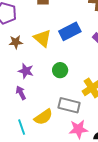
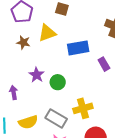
yellow triangle: (42, 38) -> (47, 33), moved, turned 42
purple star: (26, 71) -> (37, 75), moved

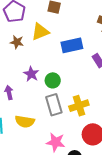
gray rectangle: (56, 118) -> (54, 105), moved, turned 45
yellow semicircle: (28, 122) -> (25, 122), turned 30

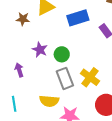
yellow cross: (79, 106) -> (90, 77), turned -30
yellow semicircle: (25, 122) -> (49, 101), moved

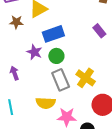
blue rectangle: (78, 18) -> (53, 34), moved

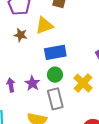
purple star: (34, 52) -> (32, 83), moved
yellow cross: (86, 78) -> (83, 83), moved

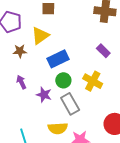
purple arrow: (11, 85) -> (21, 82), moved

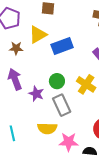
blue rectangle: (58, 59) -> (62, 46), moved
purple arrow: (21, 82) -> (15, 79), size x1.5

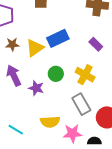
yellow triangle: (38, 35) -> (35, 48), moved
gray rectangle: (62, 105) -> (81, 104), moved
cyan line: (12, 133) -> (16, 130), turned -42

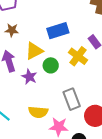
yellow triangle: (35, 48) -> (34, 51), moved
yellow cross: (85, 75) -> (78, 56), moved

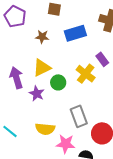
brown star: (12, 30) -> (42, 37), moved
blue rectangle: (58, 31) -> (75, 33), moved

